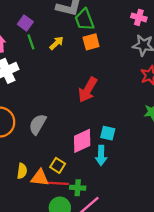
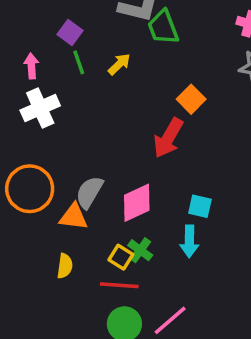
orange square: (91, 42) -> (191, 99), moved, turned -30
pink diamond: (82, 141) -> (137, 203), moved
orange triangle: (40, 178) -> (74, 217), moved
green cross: (78, 188) -> (140, 250), moved, turned 32

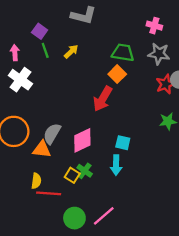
green trapezoid: (163, 27) -> (123, 53), moved, turned 120
white cross: (40, 108) -> (20, 80), turned -30
red line: (119, 285) -> (49, 193), moved

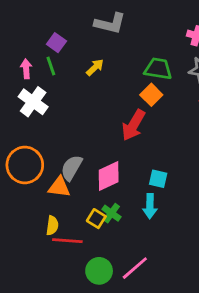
green line: (45, 50) -> (51, 66), moved

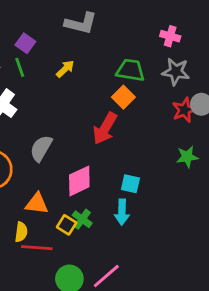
gray semicircle: (72, 168) -> (41, 148), moved
orange triangle: (59, 187) -> (37, 204), moved

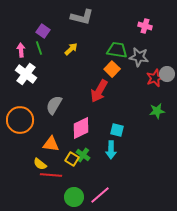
gray star: (176, 72) -> (139, 57), moved
yellow semicircle: (21, 232) -> (40, 164), turned 120

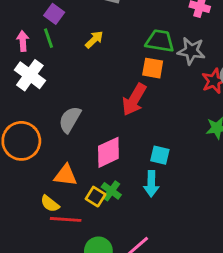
orange square: (112, 69) -> (153, 68), turned -35

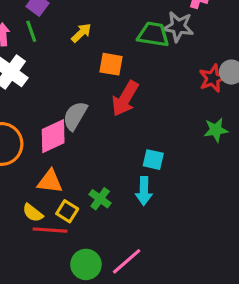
gray star: (191, 51) -> (178, 27), moved
orange square: (153, 68) -> (111, 64), moved
gray semicircle: (70, 119) -> (75, 116), moved
pink diamond: (108, 152) -> (53, 136), moved
yellow square: (96, 197) -> (67, 211), moved

